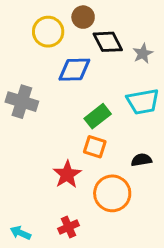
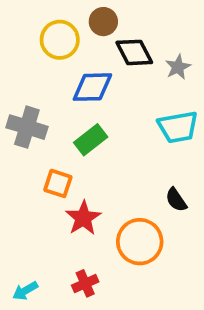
green rectangle: (98, 116) -> (91, 140), moved
orange square: (95, 147) -> (58, 183), moved
black semicircle: (141, 160) -> (176, 200), turned -114
cyan arrow: (20, 233) -> (25, 291), turned -54

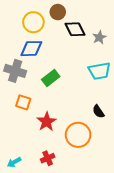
blue diamond: (92, 87) -> (31, 49), moved
orange square: (58, 183) -> (23, 102), moved

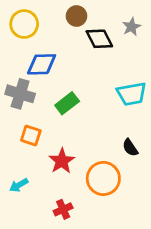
yellow circle: (33, 22) -> (24, 24), moved
gray star: (99, 37) -> (132, 27), moved
cyan arrow: (14, 162) -> (19, 185), moved

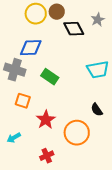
yellow circle: (24, 24) -> (36, 14), moved
green rectangle: (67, 103) -> (50, 77), turned 72

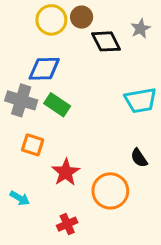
green rectangle: (50, 77) -> (57, 105), moved
cyan arrow: (14, 138) -> (20, 198), turned -120

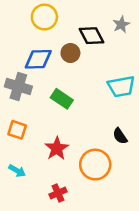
brown circle: (82, 17) -> (70, 53), moved
green rectangle: (57, 105) -> (62, 99), moved
orange square: (33, 145) -> (17, 130), moved

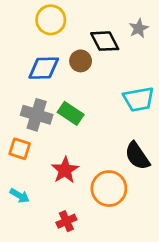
gray cross: (18, 86) -> (37, 115), moved
black semicircle: (120, 136) -> (137, 156), size x1.5

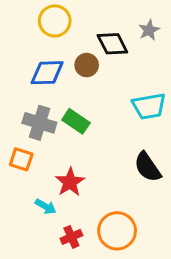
orange circle: (109, 189) -> (117, 231), moved
cyan arrow: (20, 196) -> (46, 207), moved

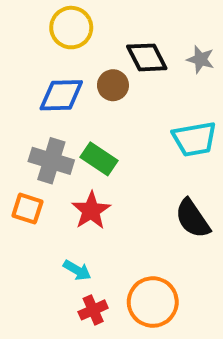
gray star: (149, 30) -> (200, 59), moved, turned -30
red star: (70, 182) -> (91, 211), moved
cyan arrow: (46, 207) -> (77, 270), moved

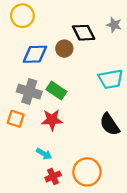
yellow circle: (71, 28) -> (22, 16), moved
gray star: (200, 59) -> (114, 25), moved
red star: (91, 211) -> (52, 120), turned 30

